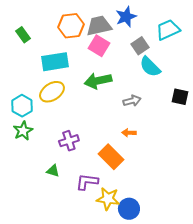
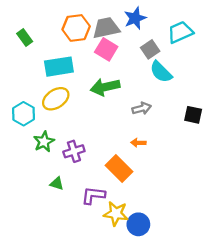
black square: (180, 97) -> (193, 115), moved
green star: (23, 131) -> (44, 142), moved

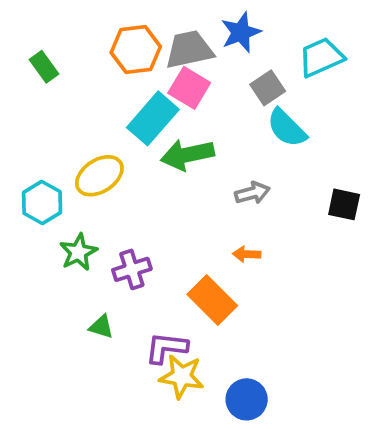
cyan rectangle: (59, 67) -> (153, 118), moved, turned -40
yellow star: (116, 214) -> (182, 376), moved

